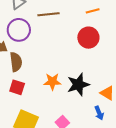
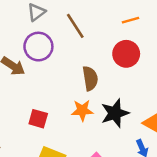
brown line: (49, 14) -> (75, 26), turned 65
brown semicircle: (16, 62) -> (90, 78), moved

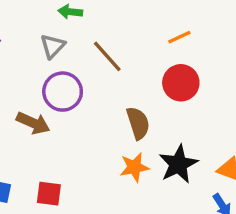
red square: (38, 119) -> (49, 194), moved

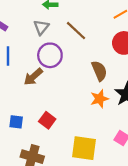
brown arrow: (33, 123) -> (33, 77), turned 120
red square: (49, 194) -> (47, 120), turned 35

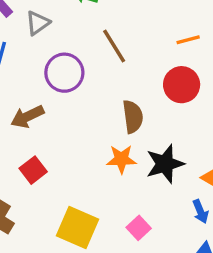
gray triangle: (41, 27) -> (38, 23), moved
brown arrow: (33, 77) -> (27, 117), moved

